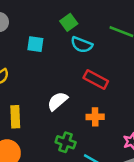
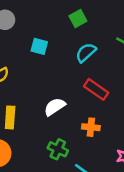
green square: (69, 22) -> (78, 19), moved
cyan semicircle: (82, 45) -> (86, 53), turned 110

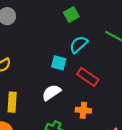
cyan square: (39, 46) -> (59, 63), moved

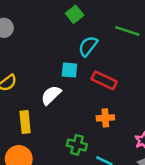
white semicircle: (51, 93) -> (51, 95), moved

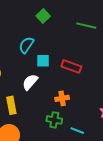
cyan semicircle: (88, 46) -> (26, 45), moved
orange cross: (105, 118) -> (62, 98), moved

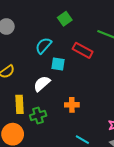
red rectangle: (71, 66) -> (83, 50), moved
green cross: (54, 120) -> (38, 115), moved, turned -35

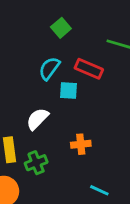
cyan semicircle: (44, 46) -> (49, 68), moved
cyan square: (58, 64) -> (68, 90), moved

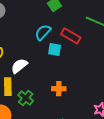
white semicircle: (37, 119) -> (19, 66), moved
green cross: (36, 163) -> (26, 98), turned -35

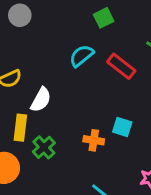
cyan square: (55, 50) -> (122, 127), moved
white semicircle: (19, 66) -> (41, 100), turned 150

